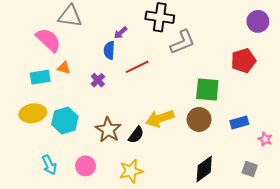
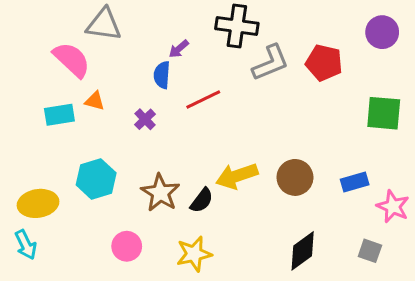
red pentagon: (243, 61) -> (324, 63), moved, turned 30
green square: (207, 89) -> (384, 113), moved
yellow ellipse: (33, 113) -> (38, 203), moved
pink star: (265, 139) -> (393, 207), size x1.5
cyan arrow: (49, 165) -> (26, 245), moved

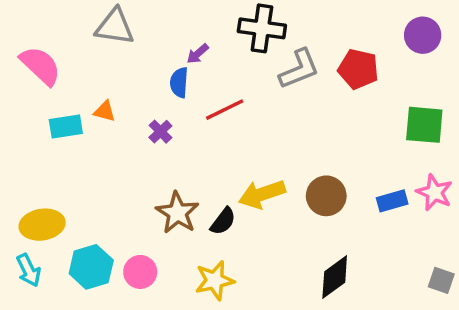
pink semicircle: (72, 60) -> (40, 66), moved
cyan hexagon: (96, 179) -> (91, 267), moved
pink star: (393, 207) -> (434, 192), moved
gray square: (370, 251) -> (441, 280), moved

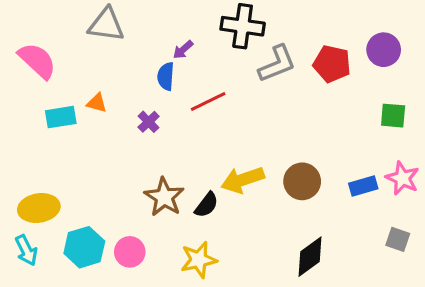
purple circle: (423, 35) -> (384, 50), moved
green square: (424, 125) -> (393, 116), size x0.7
gray square: (441, 280) -> (398, 239), moved

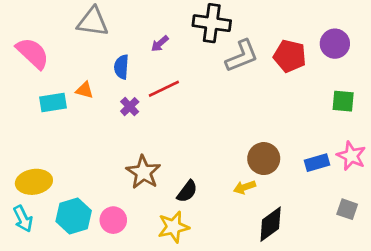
blue semicircle: (166, 76) -> (121, 67), moved
red line: (208, 101) -> (164, 89), moved
yellow arrow: (243, 180) -> (245, 187), moved, size x0.6
black semicircle: (207, 205) -> (187, 191), moved

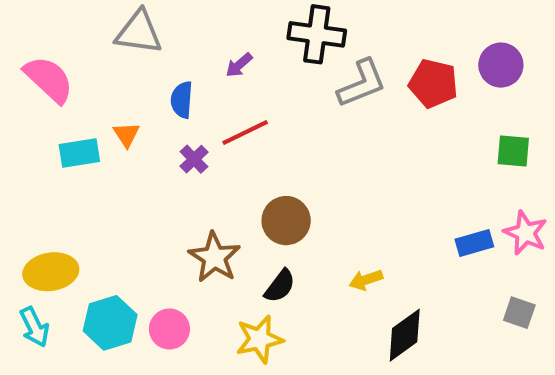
orange triangle: (85, 90) -> (126, 135), turned 42
brown circle: (264, 159) -> (286, 221), moved

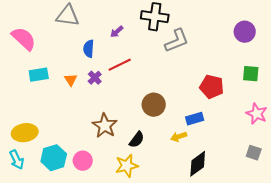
red pentagon: (433, 83) -> (212, 87), moved
orange triangle: (126, 135) -> (71, 80), moved
brown circle: (286, 221) -> (154, 105), moved
blue rectangle: (474, 243) -> (195, 119), moved

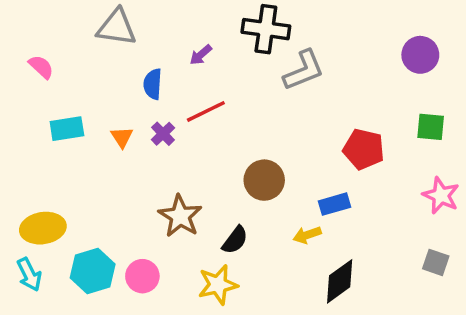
pink semicircle: (24, 39) -> (41, 67), size x0.6

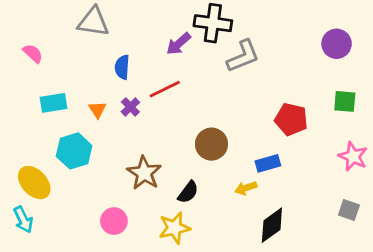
purple arrow: (201, 55) -> (179, 44), moved, size x1.4
yellow ellipse: (43, 228) -> (34, 183), turned 56
cyan hexagon: (93, 271) -> (74, 151), moved

